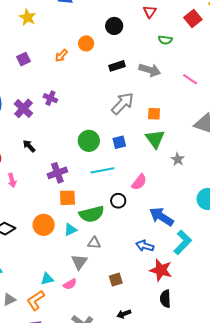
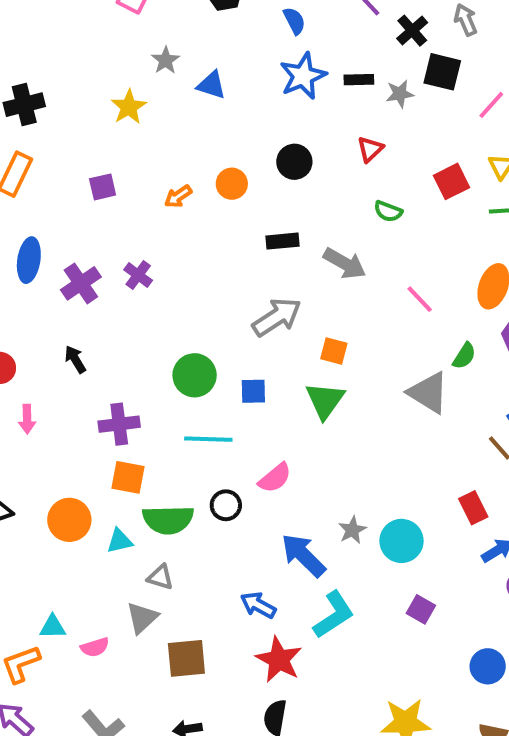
gray star: (178, 159) -> (352, 530), moved
gray triangle: (79, 262) -> (142, 618), moved
brown square: (116, 280) -> (186, 658), size x1.5

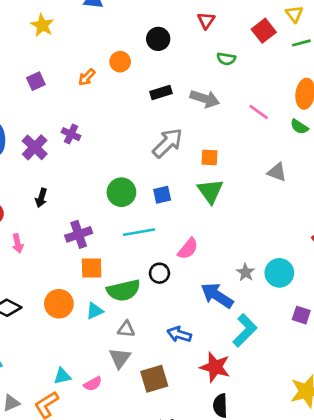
green semicircle: (464, 356) -> (299, 127), moved, turned 102
black arrow: (75, 359) -> (41, 198), turned -120
gray triangle: (428, 393) -> (277, 172), size x0.7
blue arrow: (258, 605) -> (179, 334), moved

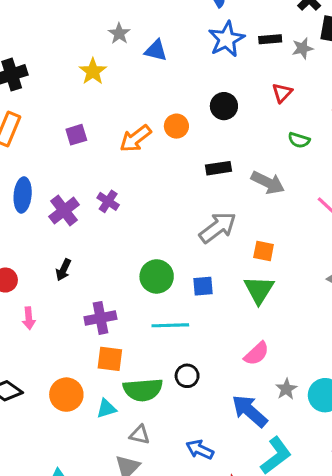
orange arrow: (87, 77) -> (135, 139), size x1.5
pink semicircle: (188, 249) -> (257, 354), moved

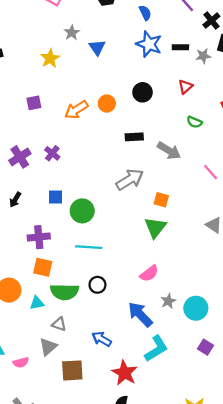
blue star: (227, 39) -> (149, 44), turned -30
blue triangle: (156, 50) -> (97, 47), turned 36
blue square: (203, 286) -> (56, 197), moved

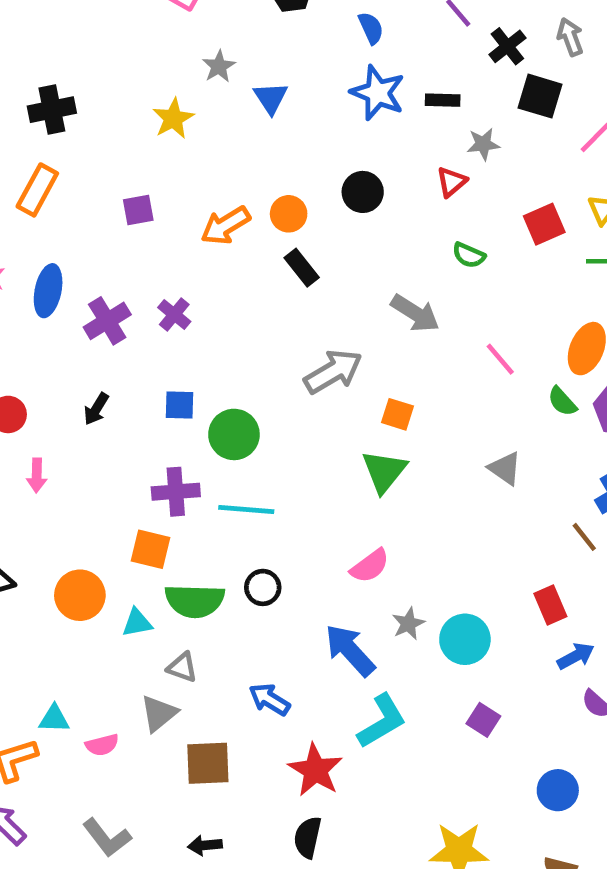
gray star: (203, 56) -> (483, 144), moved
black rectangle: (134, 137) -> (302, 268), moved, turned 54
purple cross: (39, 237) -> (176, 492), moved

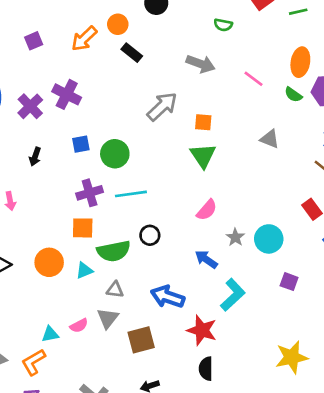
purple cross: (174, 314) -> (67, 94), size x1.5
blue arrow: (350, 650) -> (206, 259), size x0.7
blue arrow: (269, 699) -> (167, 297), size x1.4
pink semicircle: (102, 745) -> (79, 326), moved

